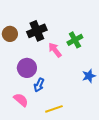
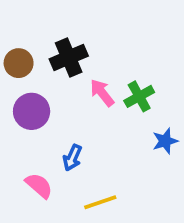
green cross: (75, 40) -> (139, 96), moved
purple circle: (27, 68) -> (32, 111), moved

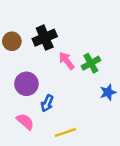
purple circle: (32, 111) -> (26, 84), moved

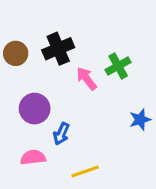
green cross: (91, 63) -> (118, 66), moved
pink semicircle: (25, 122) -> (33, 157), turned -48

